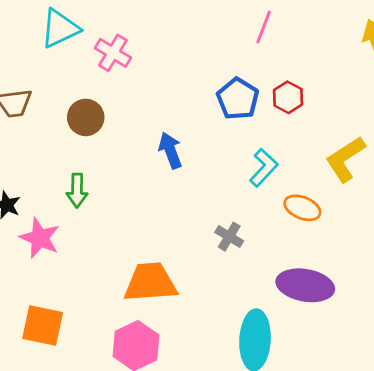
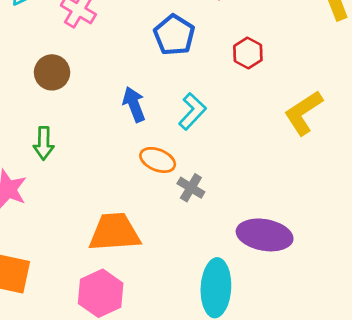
blue pentagon: (238, 99) -> (174, 35), moved
cyan L-shape: (264, 168) -> (192, 111), moved
orange ellipse: (302, 208) -> (158, 160), moved

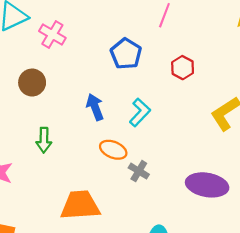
green arrow: (44, 143) -> (44, 140), moved
purple ellipse: (265, 235) -> (207, 185), moved

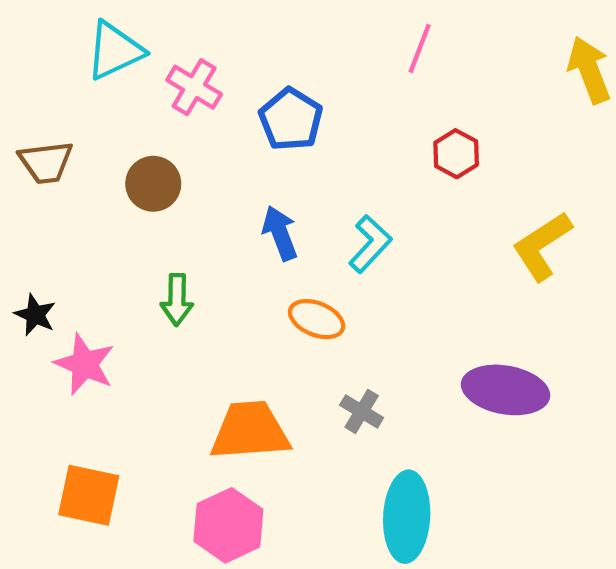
blue pentagon: (126, 54) -> (291, 119), moved
gray cross: (139, 171) -> (362, 411), moved

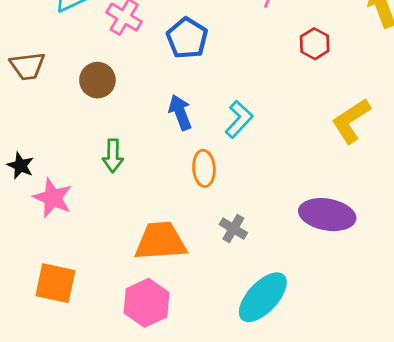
red hexagon: (456, 154) -> (315, 44), moved
orange ellipse: (317, 319) -> (204, 168), turned 64
cyan ellipse: (407, 517) -> (263, 297), turned 40

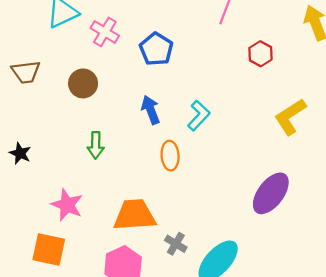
pink star: (53, 198) -> (67, 205), moved
purple ellipse: (327, 215) -> (271, 193), turned -63
gray cross: (233, 229) -> (176, 244), moved

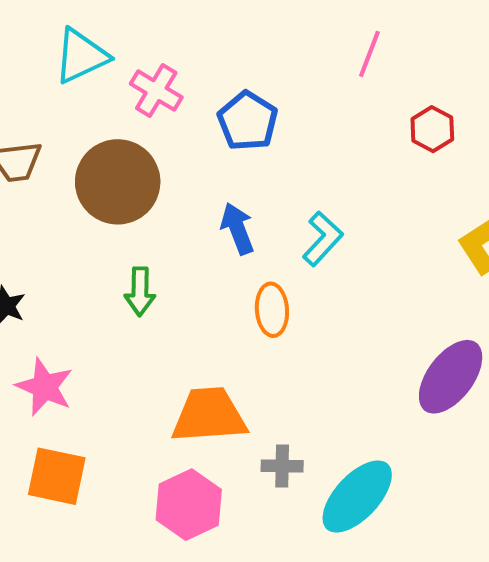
brown circle: (83, 83) -> (118, 182), size x1.6
pink star: (67, 205) -> (45, 387), moved
gray cross: (176, 244) -> (282, 466), turned -30

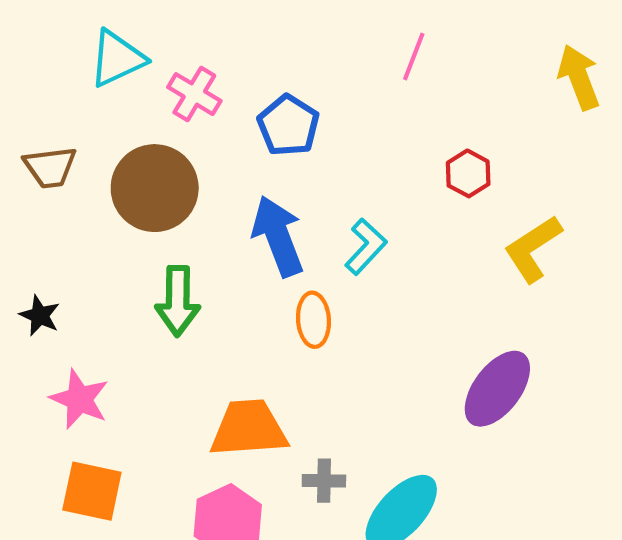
red hexagon: (432, 129) -> (468, 173), moved
blue arrow: (237, 229) -> (278, 236), size x1.5
green arrow: (140, 291) -> (178, 301), size x1.4

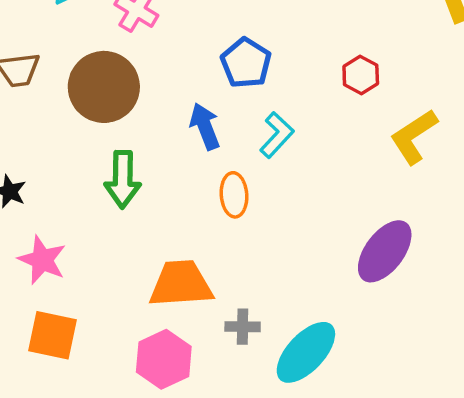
blue pentagon: (288, 125) -> (246, 63), moved
blue arrow: (278, 236) -> (205, 126), size x0.7

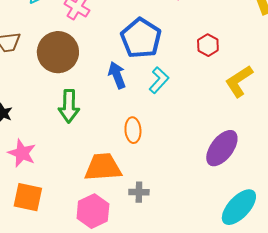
blue pentagon: (246, 63) -> (141, 38), size x1.4
orange ellipse: (234, 195) -> (133, 130), moved
cyan ellipse: (306, 352) -> (239, 207), moved

